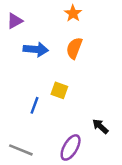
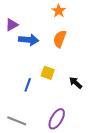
purple triangle: (15, 21) -> (12, 25), moved
black arrow: (100, 126) -> (76, 83), moved

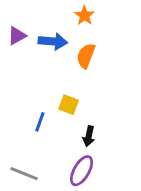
blue arrow: (29, 40) -> (53, 41), moved
black arrow: (76, 83) -> (89, 136), moved, turned -120

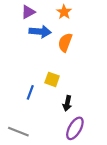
purple triangle: (17, 36) -> (28, 12), moved
purple ellipse: (82, 171) -> (75, 128), moved

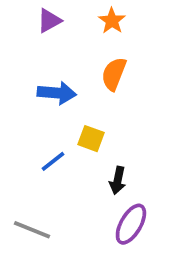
blue arrow: (40, 32) -> (57, 93), moved
blue line: (30, 92) -> (53, 161), turned 32

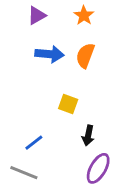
blue arrow: (57, 93) -> (50, 54), moved
blue line: (53, 161) -> (34, 143), moved

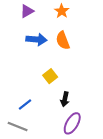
orange semicircle: (85, 55) -> (63, 40), turned -42
yellow square: (68, 104) -> (50, 76), turned 32

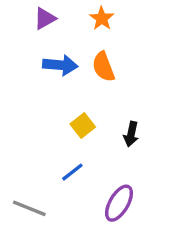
black arrow: (65, 99) -> (131, 134), moved
blue line: (25, 105) -> (72, 172), moved

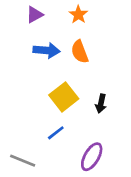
yellow square: (83, 125) -> (64, 97), size x1.5

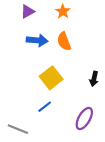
black arrow: (101, 104) -> (94, 79), moved
purple ellipse: (92, 157) -> (84, 118), moved

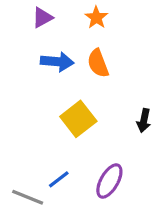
blue line: (45, 107) -> (59, 179), moved
purple ellipse: (84, 118) -> (109, 181), moved

